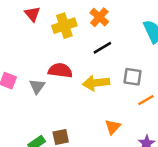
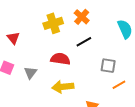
red triangle: (32, 14) -> (13, 38), moved
red semicircle: (60, 70) -> (60, 59), moved
yellow arrow: (96, 83) -> (63, 87), moved

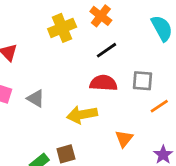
red semicircle: (60, 59) -> (103, 83), moved
gray triangle: (30, 73) -> (36, 98), turned -32

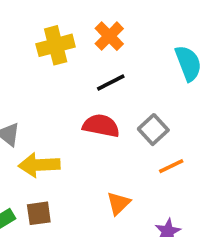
gray square: (142, 81) -> (153, 130), turned 35
yellow arrow: (82, 115) -> (39, 165), moved

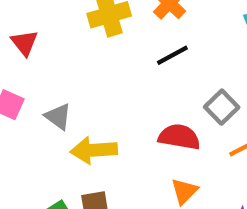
red semicircle: (101, 126) -> (179, 137), moved

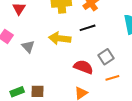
yellow arrow: (94, 150) -> (60, 38), moved

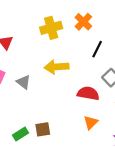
black line: (88, 28) -> (97, 49), moved, turned -35

